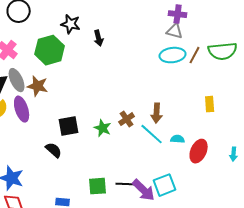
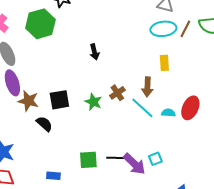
black arrow: (99, 38) -> (94, 52), moved
brown star: (38, 86) -> (28, 101), moved
yellow rectangle: (210, 104) -> (164, 63), moved
red ellipse: (199, 151) -> (190, 108), moved
cyan square: (165, 185) -> (155, 159), size x0.6

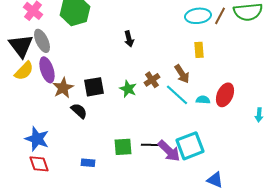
brown arrow: (147, 87) -> (182, 74), turned -36
brown star: (28, 101) -> (63, 88), turned 30
cyan square: (155, 159) -> (190, 146), size x2.0

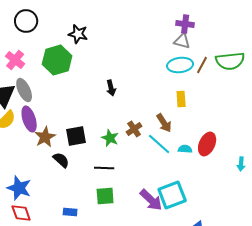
black line: (151, 145) -> (104, 168), moved

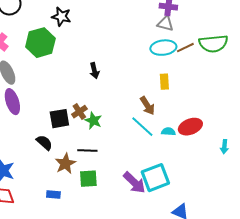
brown line: (202, 65) -> (185, 48), turned 36
brown cross: (134, 129) -> (79, 112), moved
brown star: (45, 137) -> (65, 164), moved
red ellipse: (207, 144) -> (190, 127), turned 45

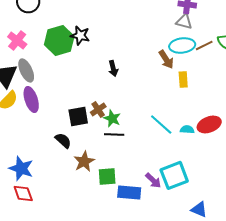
black star: (61, 17) -> (80, 35), moved
brown arrow: (147, 106) -> (166, 59), moved
black line: (87, 151) -> (114, 134), moved
purple arrow: (134, 183) -> (153, 180), size x0.7
blue rectangle: (53, 195) -> (129, 192), moved, size x1.6

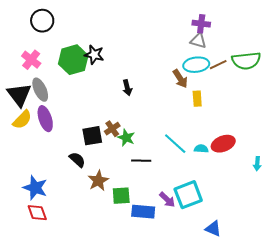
black line: (114, 134) -> (141, 161), moved

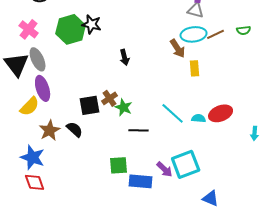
green semicircle: (246, 61) -> (244, 30), size x0.5
yellow semicircle: (22, 120) -> (30, 106), moved
brown star: (98, 181) -> (50, 130), moved

